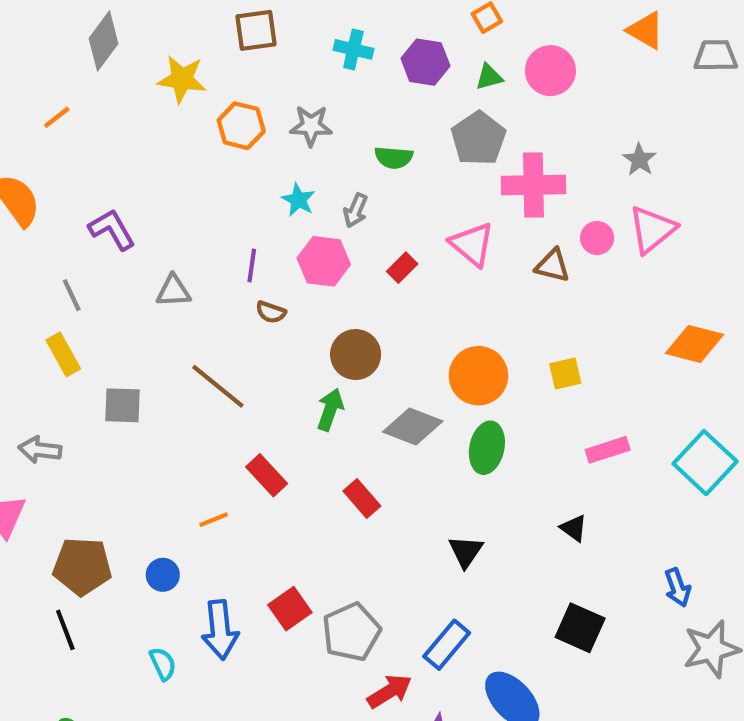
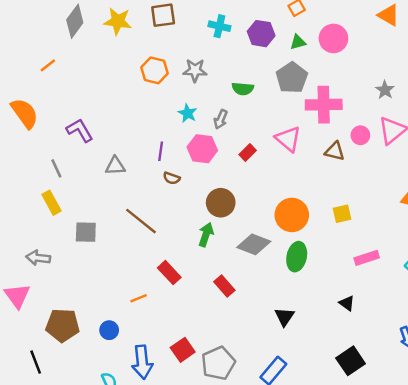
yellow star: (182, 79) -> (118, 21), moved
black square: (580, 628) -> (351, 361), turned 32
black line: (65, 630) -> (36, 362), moved

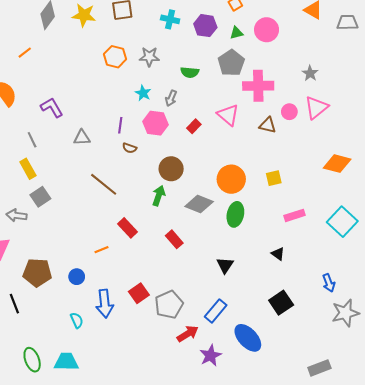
gray square: (86, 232) -> (40, 197), moved, turned -36

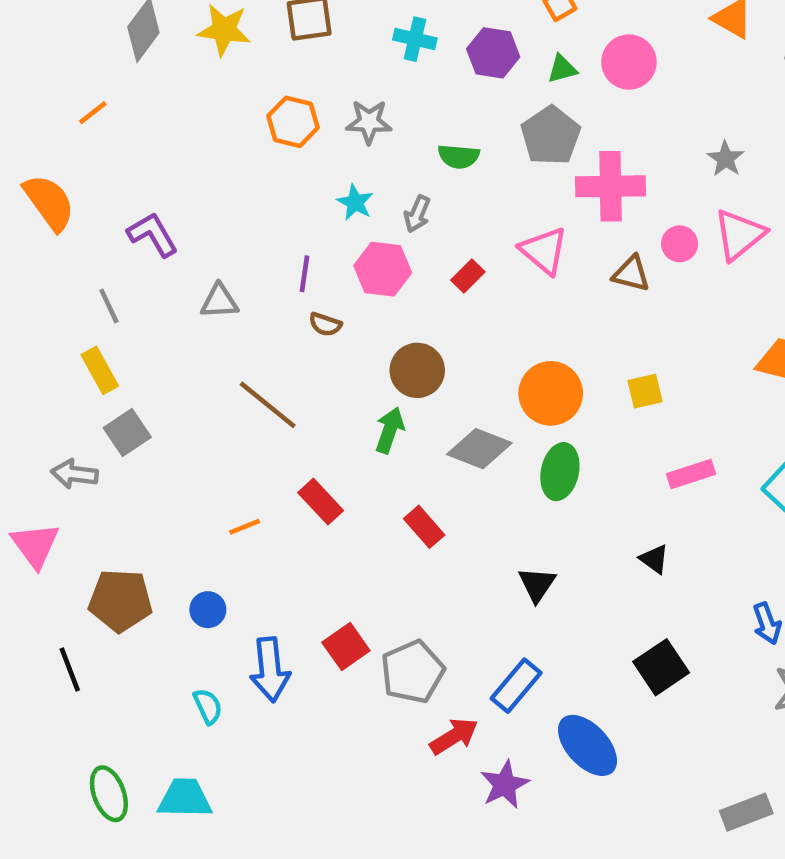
orange line: (102, 250) -> (245, 527), moved

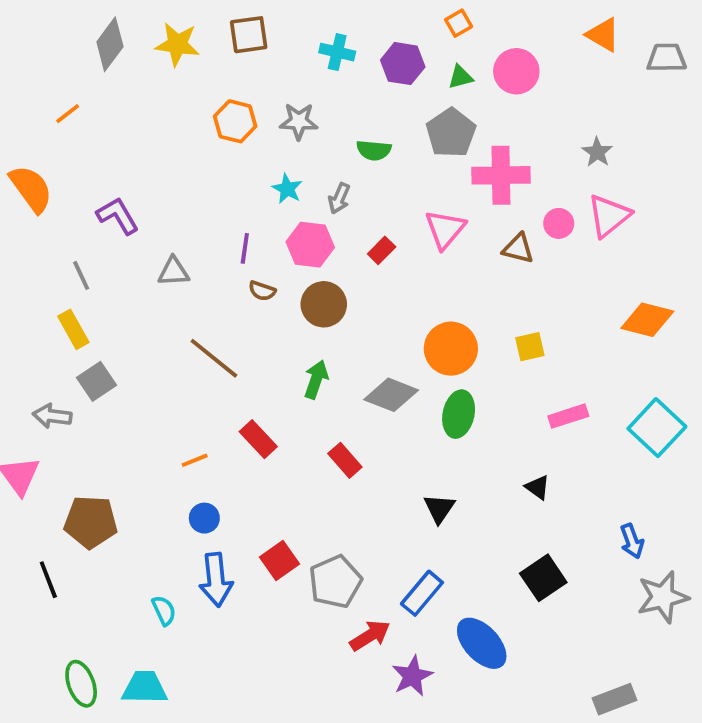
pink triangle: (544, 251) -> (445, 229), turned 30
brown circle: (417, 370) -> (324, 304), moved
blue circle: (208, 610) -> (204, 518), moved

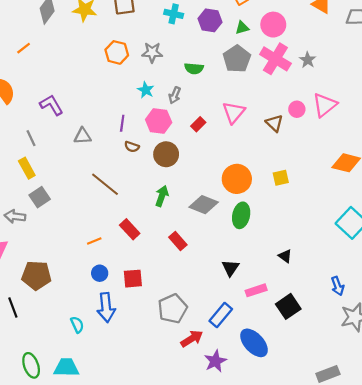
gray star: (597, 152) -> (308, 60), moved
pink cross: (501, 175) -> (275, 59), moved, turned 32
brown triangle: (518, 248) -> (274, 123), turned 30
pink rectangle: (568, 416) -> (256, 290), moved
red square: (279, 560) -> (133, 279), moved, turned 30

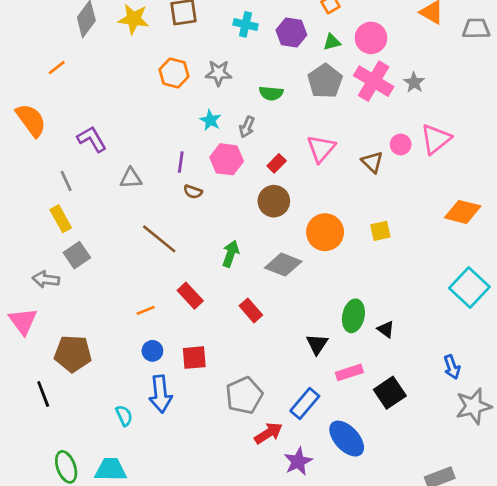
brown circle: (166, 154) -> (274, 201), moved
green ellipse: (241, 215) -> (353, 316), moved

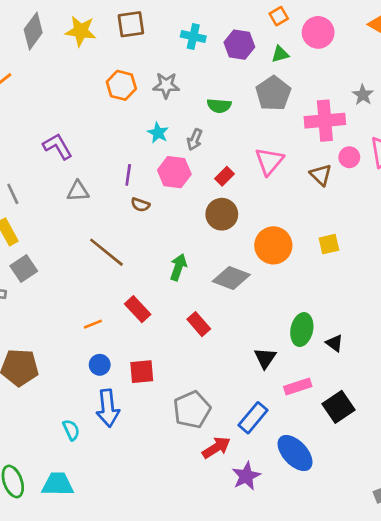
pink circle: (371, 38) -> (318, 32), moved
pink cross: (374, 81) -> (325, 121), moved, turned -36
purple L-shape: (92, 139) -> (58, 146), moved

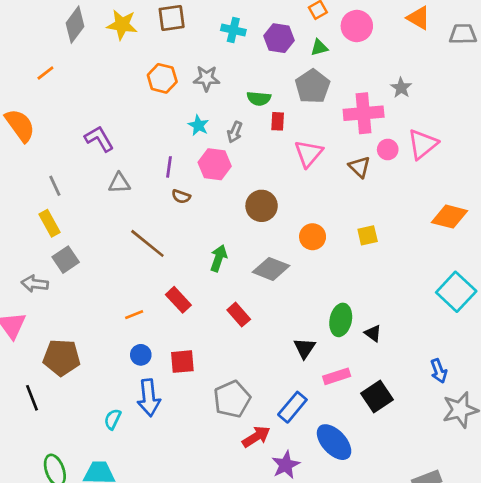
red rectangle: (224, 176) -> (278, 121), moved, turned -42
orange circle: (273, 245) -> (313, 237), size x0.7
cyan semicircle: (71, 430) -> (113, 419), turned -130

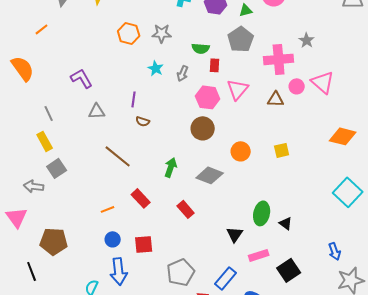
pink triangle: (423, 144) -> (323, 82), turned -40
pink hexagon: (215, 164) -> (208, 97), moved
brown triangle: (360, 167) -> (276, 99), turned -42

